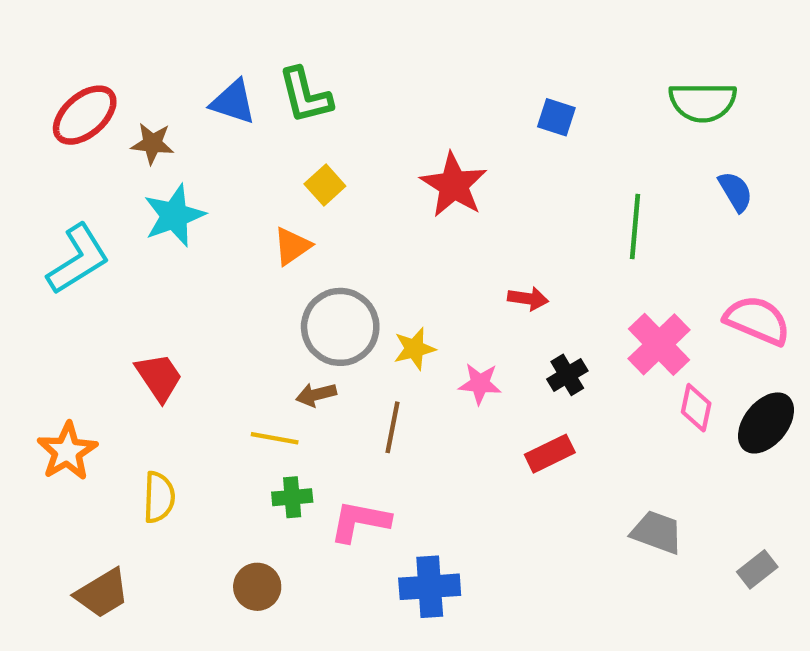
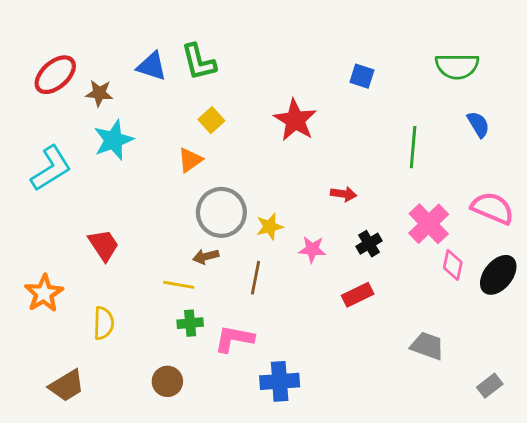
gray rectangle: (757, 569) -> (490, 386), moved

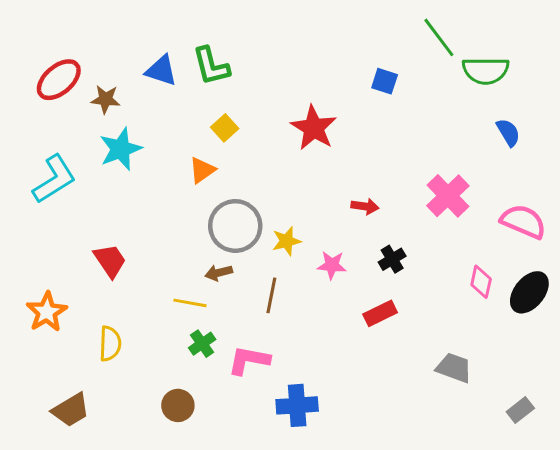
green line: (413, 147) -> (439, 37), moved, turned -42
pink cross: (429, 224) -> (448, 196), moved
green cross: (190, 323) -> (202, 344), turned -30

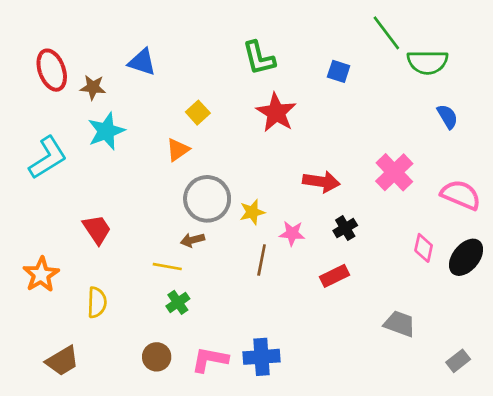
green L-shape: (211, 66) -> (259, 58), moved
red ellipse: (59, 80) -> (52, 70), turned -69
red arrow: (365, 206) -> (321, 182), size x1.5
brown line: (271, 295) -> (262, 260), moved
pink L-shape: (249, 360) -> (210, 360), moved

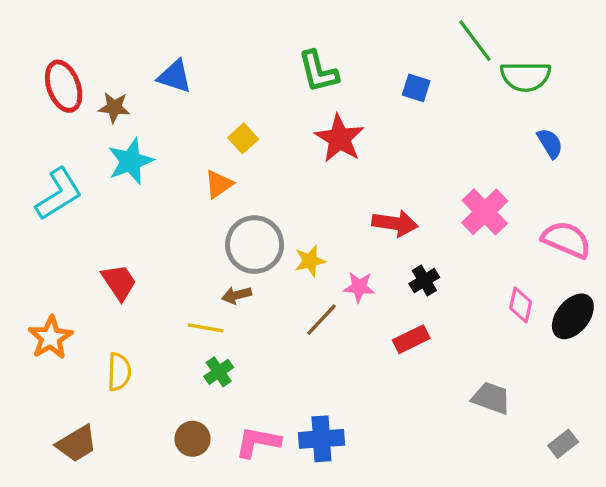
brown line: (262, 260) -> (321, 320), turned 32

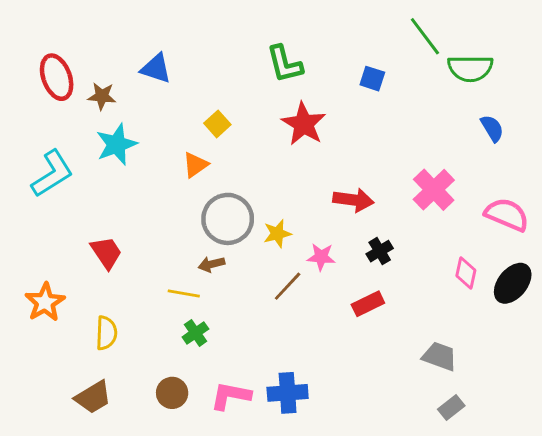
brown trapezoid: (77, 444) -> (93, 397), moved
gray rectangle: (563, 444) -> (451, 407), moved

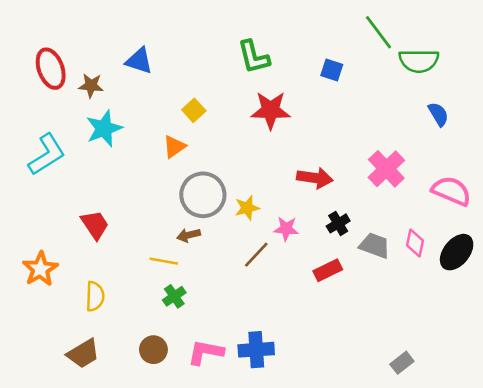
red star: (304, 124) -> (271, 110), turned -30
gray trapezoid: (440, 356) -> (375, 246), moved

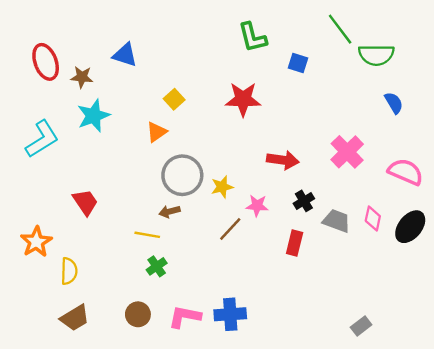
green L-shape: (254, 57) -> (252, 37), moved
red rectangle: (328, 270) -> (295, 243), turned -50
yellow semicircle: (95, 296) -> (69, 271), moved

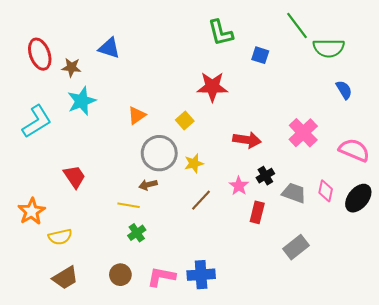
yellow square: (174, 99) -> (185, 120), moved
pink star: (257, 206) -> (239, 186), moved, turned 30
yellow semicircle: (69, 271) -> (60, 237), turned 75
gray rectangle: (361, 326) -> (296, 247), moved, size x1.4

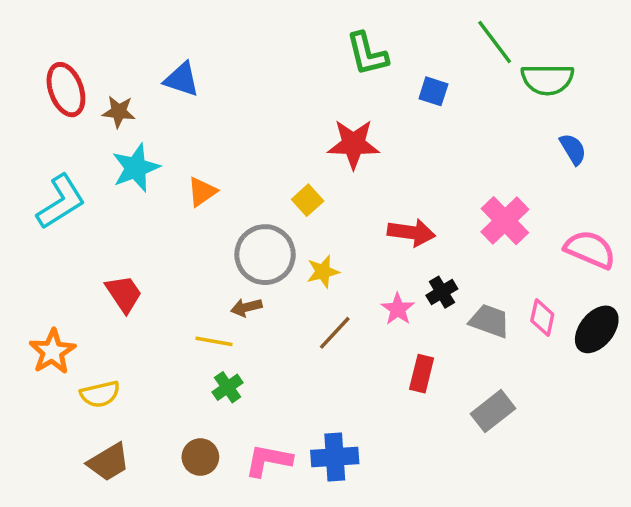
orange triangle: (137, 115) -> (202, 192), moved
red rectangle: (257, 212) -> (422, 374), moved

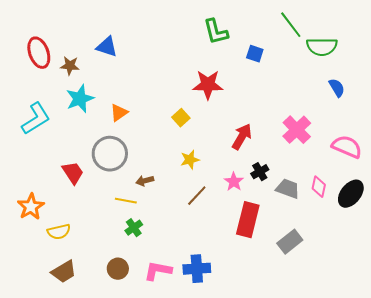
red arrow: (411, 232) -> (242, 137), turned -68
gray circle: (265, 255) -> (110, 154), moved
red rectangle: (422, 374) -> (248, 220), size x1.6

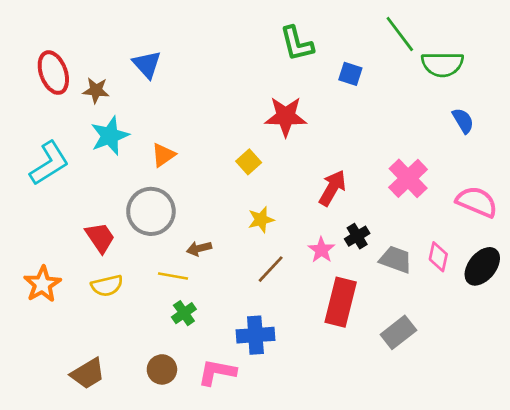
blue triangle: (107, 47) -> (147, 64), turned 30
yellow semicircle: (59, 232) -> (107, 286), moved
blue cross: (197, 269) -> (255, 335), moved

